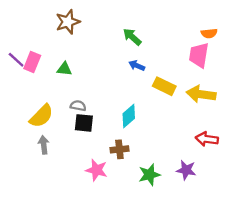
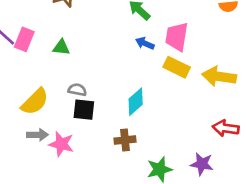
pink trapezoid: (199, 55) -> (177, 37), moved
gray arrow: (44, 145) -> (37, 135), turned 96
pink star: (97, 170) -> (61, 144), moved

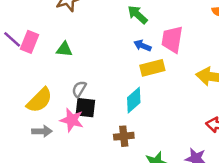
yellow rectangle: (177, 67) -> (152, 68), moved, turned -40
gray semicircle: (77, 90) -> (79, 89), turned -70
pink star: (61, 144) -> (72, 120), moved

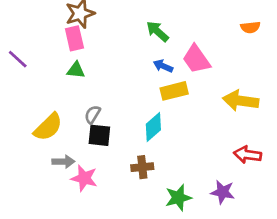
pink trapezoid: (172, 39) -> (196, 59), turned -44
pink rectangle: (30, 42) -> (74, 38), moved, turned -35
pink star: (72, 120) -> (84, 178), moved
gray arrow: (42, 131) -> (63, 162), moved

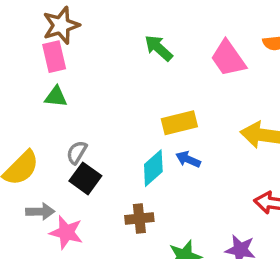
pink trapezoid: (196, 59) -> (228, 58), moved
blue arrow: (163, 66) -> (188, 159), moved
black square: (99, 135) -> (85, 178), turned 30

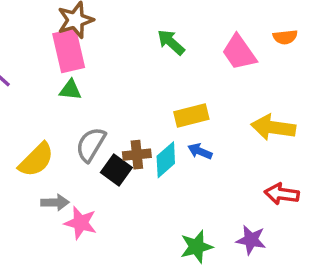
pink rectangle: (54, 57) -> (69, 51), size x1.4
gray semicircle: (77, 152) -> (91, 144), size x1.5
black square: (85, 178) -> (116, 170), moved
brown cross: (139, 218) -> (137, 155), moved

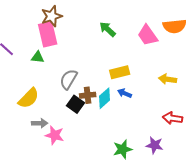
orange semicircle: (285, 37) -> (175, 26), size x1.6
green triangle: (70, 90) -> (38, 57), moved
yellow arrow: (273, 127) -> (168, 79), size x0.7
gray semicircle: (91, 144) -> (69, 79), moved

